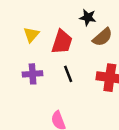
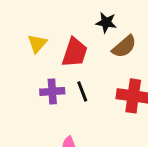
purple cross: (33, 74) -> (52, 91), moved

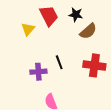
red trapezoid: (75, 52) -> (49, 16), moved, turned -45
purple cross: (52, 91) -> (38, 72), moved

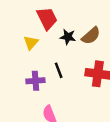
black star: (76, 15) -> (68, 37), moved
yellow triangle: (28, 29) -> (31, 43), moved

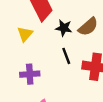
black line: (59, 70) -> (66, 56), moved

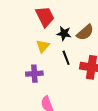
yellow triangle: (25, 34) -> (43, 46), moved

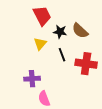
brown semicircle: (85, 32) -> (80, 31), turned 84
purple cross: (34, 74) -> (32, 79), moved

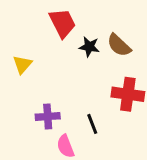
yellow triangle: (40, 44) -> (22, 65), moved
black line: (62, 55) -> (92, 124), moved

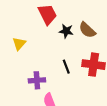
black line: (92, 124) -> (66, 67), moved

